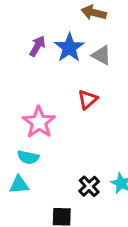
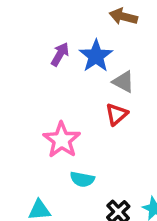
gray triangle: (101, 55) -> (123, 82), moved
cyan semicircle: (28, 157) -> (82, 179), moved

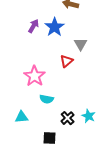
gray triangle: (123, 82) -> (81, 44), moved, turned 32

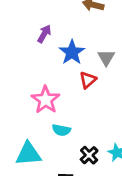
blue star: (55, 27) -> (72, 52), moved
cyan triangle: (22, 117) -> (28, 154), size x1.5

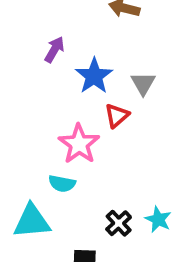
pink star: (46, 100) -> (79, 144), moved
cyan semicircle: (61, 130) -> (62, 184), moved

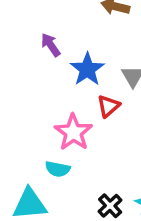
purple arrow: (54, 50) -> (51, 45), turned -65

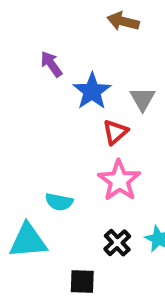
pink star: (73, 132) -> (119, 181), moved

